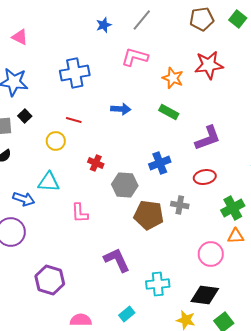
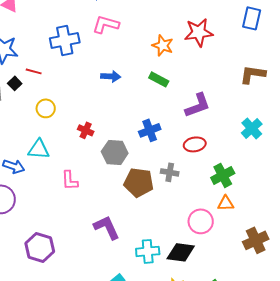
pink L-shape: (135, 57) -> (106, 24), moved
red line: (74, 120) -> (34, 71), moved
black diamond: (205, 295) -> (181, 252), moved

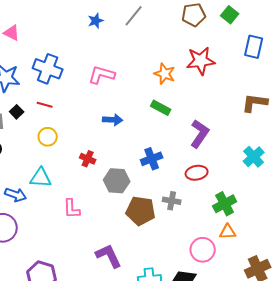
pink L-shape: (106, 24) -> (102, 75), moved
blue cross: (65, 40) -> (48, 69), moved, turned 32
red line: (34, 71) -> (45, 105), moved
blue arrow: (111, 76) -> (113, 120), moved
purple L-shape: (198, 105) -> (200, 134), turned -36

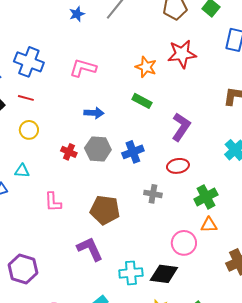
cyan triangle: (41, 178) -> (22, 171), size x0.7
gray hexagon: (117, 181) -> (98, 149), moved
brown pentagon: (141, 211) -> (105, 210), moved

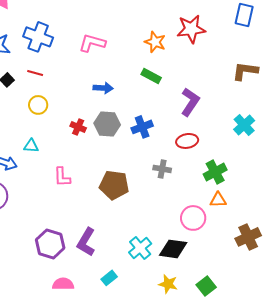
purple L-shape: (90, 249) -> (86, 242), moved, turned -124
purple hexagon: (23, 269) -> (50, 244), moved
cyan cross: (131, 273) -> (140, 248), turned -35

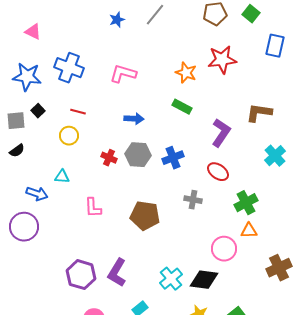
brown L-shape: (245, 71) -> (259, 113), moved
red line: (35, 73) -> (78, 112), moved
red ellipse: (187, 141) -> (218, 172), turned 45

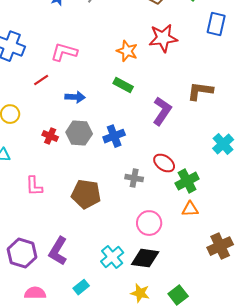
red line: (78, 112) -> (41, 80), moved, turned -49
cyan cross: (275, 156) -> (223, 144), moved
red ellipse: (218, 172) -> (164, 163), moved
pink circle: (224, 249) -> (149, 223), moved

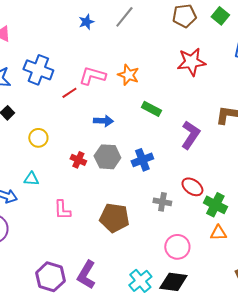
orange star: (127, 51) -> (128, 75), moved
red line: (41, 80) -> (69, 93), moved
green cross: (187, 181) -> (215, 205), turned -35

